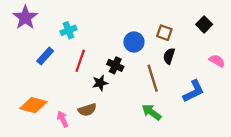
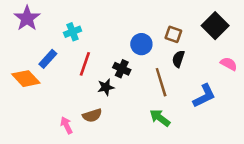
black square: (204, 24) -> (215, 26), size x1.5
orange diamond: (33, 105) -> (26, 79), moved, turned 32

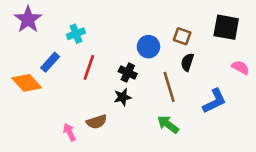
black square: (215, 26) -> (226, 27), turned -35
black star: (106, 87) -> (123, 97), moved

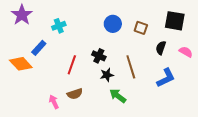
blue circle: (148, 47) -> (113, 24), moved
black semicircle: (187, 62) -> (161, 48), moved
red line: (89, 67) -> (72, 65), moved
black star: (123, 97) -> (107, 75), moved
green arrow: (168, 124) -> (118, 96), moved

